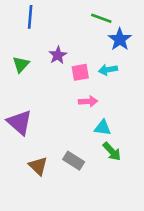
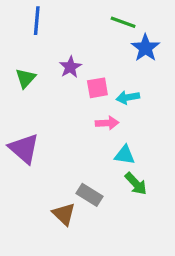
cyan arrow: (108, 70) -> (128, 97), moved
brown triangle: (38, 166) -> (64, 214), moved

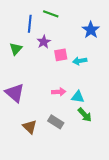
blue line: (37, 21) -> (30, 24), moved
green line: (123, 22) -> (51, 14), moved
pink arrow: (107, 123) -> (59, 92), moved
brown triangle: (64, 214) -> (30, 127), moved

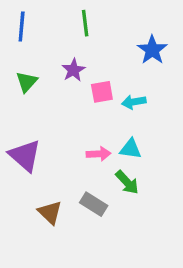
green line: (51, 14) -> (85, 23), turned 63
blue line: (30, 24) -> (22, 26), moved
cyan triangle: (78, 97) -> (130, 149), moved
green arrow: (85, 115) -> (127, 182), moved

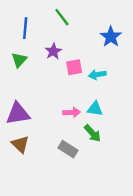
green line: (85, 23) -> (62, 17), turned -30
blue line: (22, 26) -> (25, 28), moved
purple triangle: (25, 156) -> (18, 114), turned -50
brown triangle: (50, 212) -> (20, 144), moved

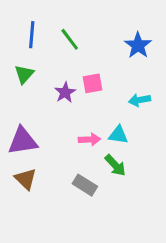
green line: (62, 17) -> (70, 39), moved
purple star: (53, 51) -> (65, 92), moved
cyan arrow: (97, 75) -> (140, 100), moved

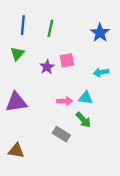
green line: (70, 39) -> (50, 28), turned 49
brown triangle: (26, 179) -> (16, 151), moved, turned -35

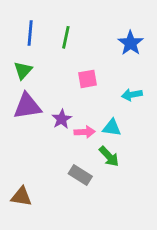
purple star: (47, 67) -> (62, 119), moved
purple triangle: (16, 102) -> (27, 106), moved

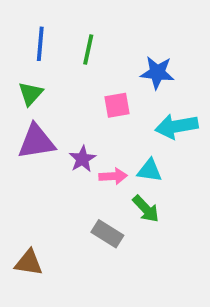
blue star: (130, 43) -> (157, 73), moved, turned -30
cyan arrow: (132, 95) -> (176, 126), size x1.5

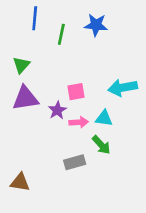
blue line: (40, 44) -> (35, 18), moved
blue star: (157, 73) -> (96, 25), moved
pink square: (117, 105) -> (76, 92), moved
gray rectangle: (107, 234) -> (75, 162), turned -48

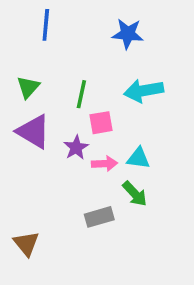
green line: (61, 34) -> (81, 94), moved
cyan arrow: (123, 88) -> (144, 91), moved
purple triangle: (25, 98) -> (33, 132), turned 40
brown triangle: (20, 182) -> (26, 244), turned 42

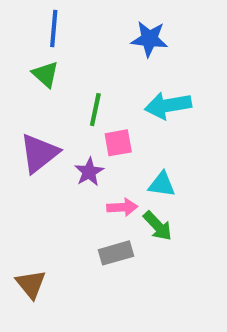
green triangle: (28, 87) -> (45, 74), moved, turned -30
purple triangle: (33, 132) -> (39, 153), turned 51
pink arrow: (105, 164) -> (122, 207), moved

